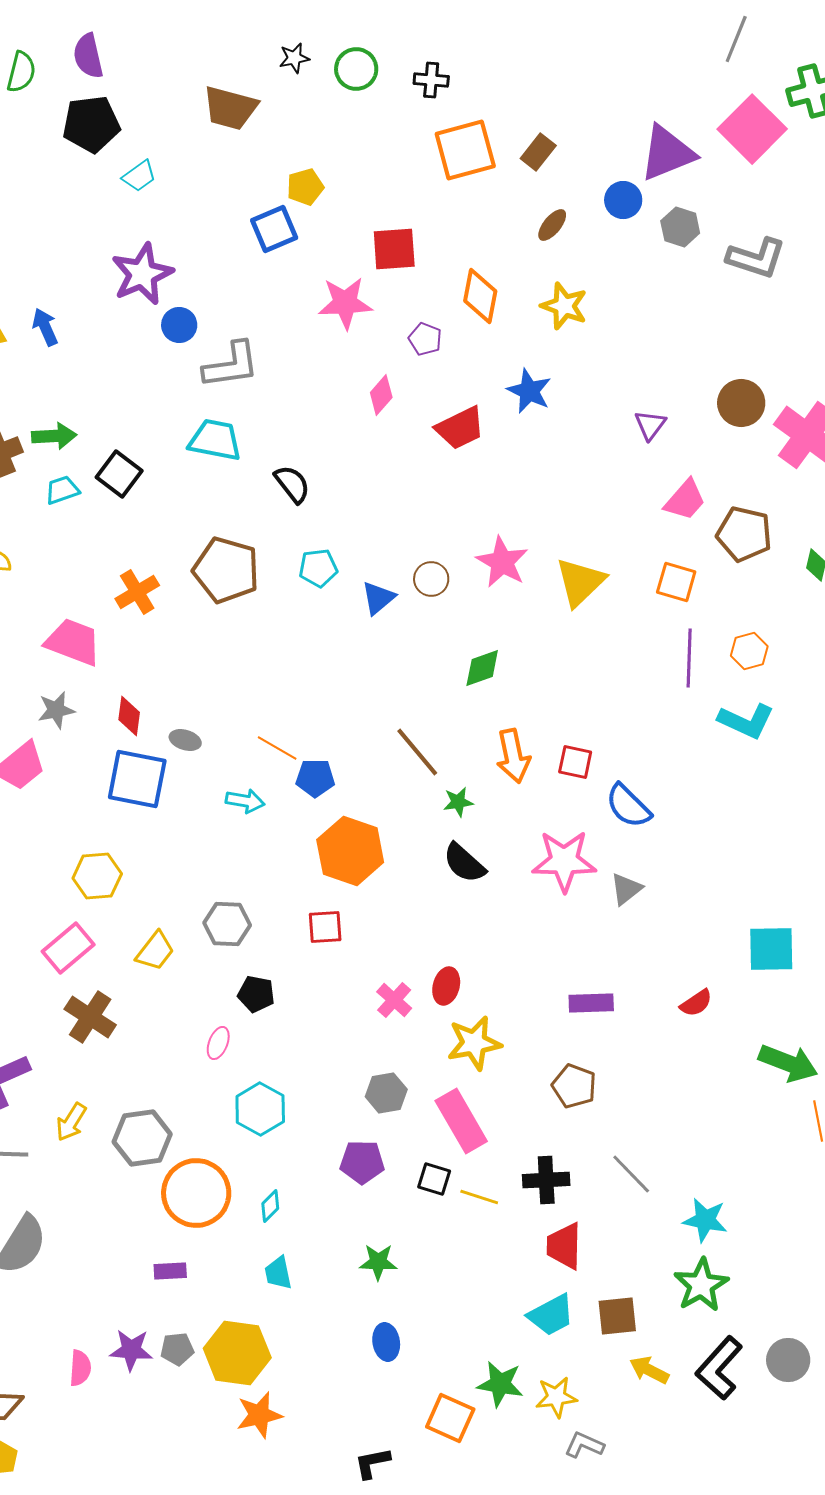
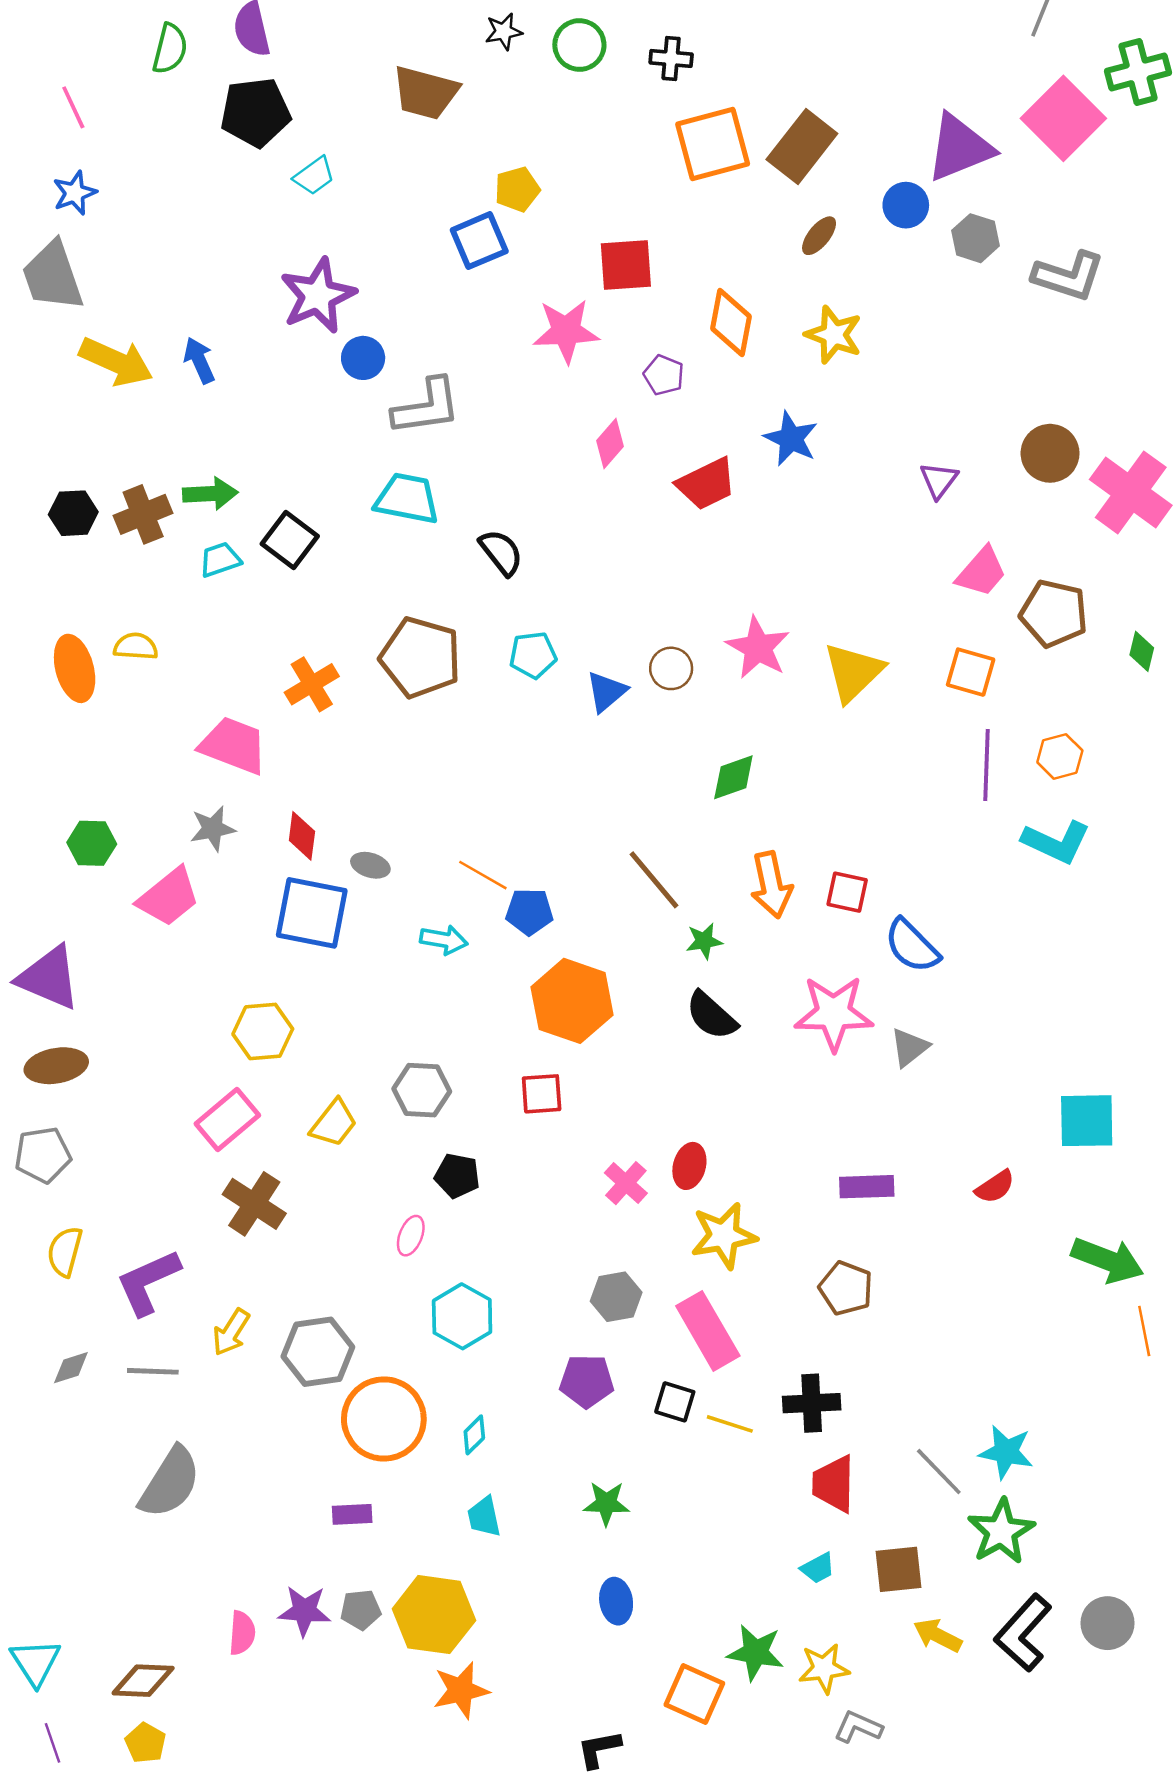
brown rectangle: (538, 152) -> (802, 146), size x1.6
gray line: (631, 1174) -> (939, 1472), moved
cyan trapezoid: (551, 1315) -> (818, 1568), size x0.6

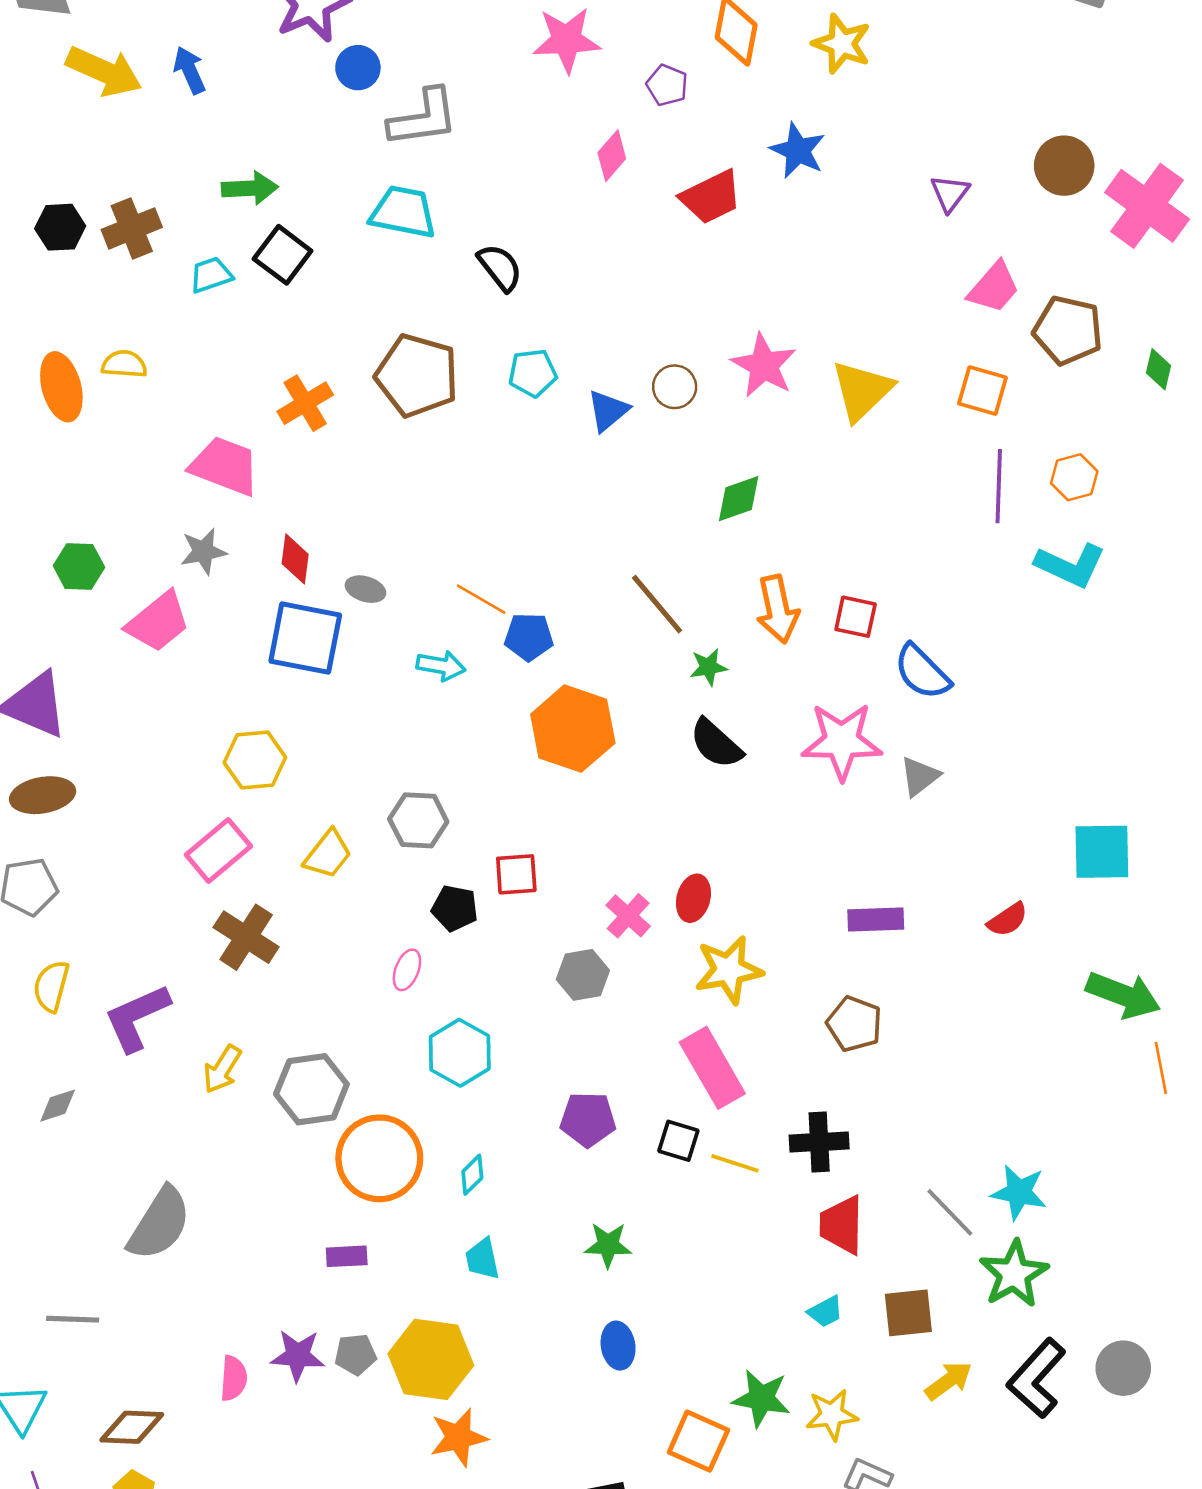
green arrow: (210, 494) -> (250, 188), moved
red square: (542, 1094) -> (516, 874), moved
gray hexagon: (616, 1297) -> (583, 975), moved
gray line: (153, 1371) -> (73, 1319), moved
yellow arrow: (938, 1635) -> (949, 1381), turned 117

